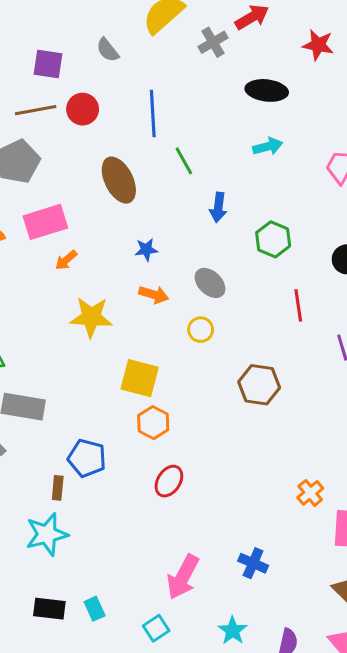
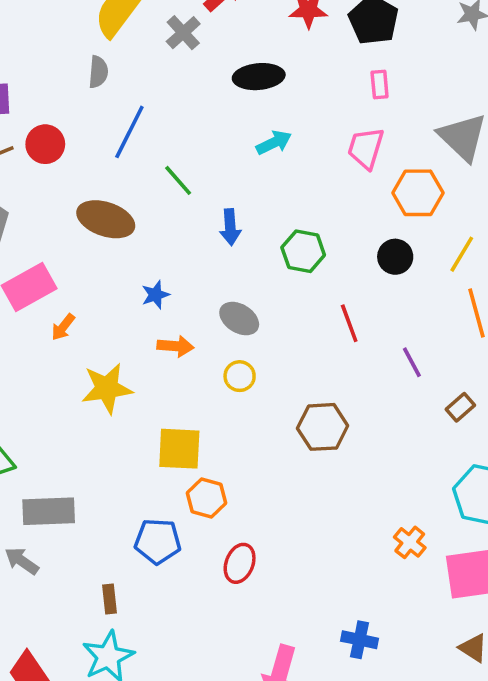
gray semicircle: (108, 50) -> (98, 72), moved, turned -125
blue line: (153, 113) -> (129, 132), turned 42
brown ellipse: (119, 180) -> (106, 219), turned -33
blue pentagon: (87, 458) -> (158, 541), moved

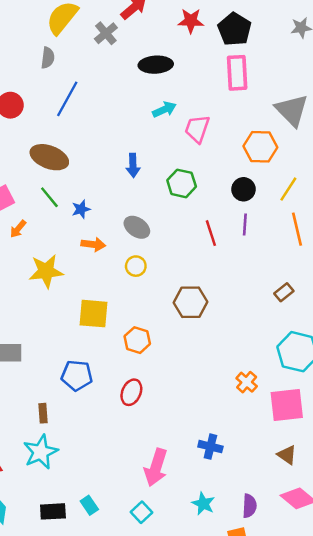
pink rectangle: (380, 85) -> (237, 73), size x1.8
pink trapezoid: (366, 148) -> (197, 129), moved
green line: (178, 180) -> (49, 197), moved
purple line: (412, 362) -> (245, 224), moved, turned 30
orange hexagon: (206, 498) -> (137, 340), moved

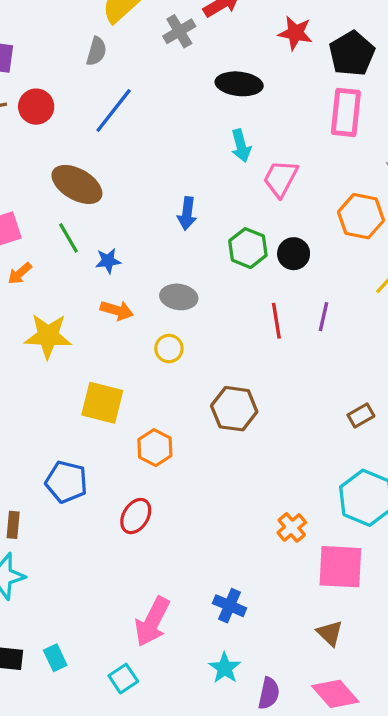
cyan arrow: (164, 109) -> (241, 146), turned 90
black circle: (243, 189) -> (294, 254), moved
gray ellipse: (137, 227) -> (179, 297), turned -35
cyan star: (203, 504) -> (225, 668), moved

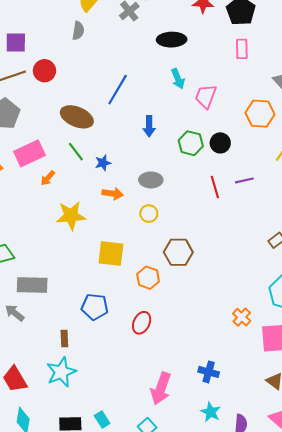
blue line: (114, 111) -> (118, 90), moved
pink rectangle: (346, 112) -> (242, 49), size x0.7
purple line: (324, 317) -> (244, 180), turned 72
brown hexagon: (234, 409) -> (178, 252), moved

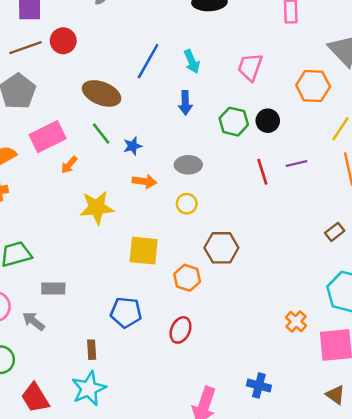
cyan arrow: (178, 79) -> (192, 62), moved
gray rectangle: (32, 285) -> (53, 289), size x0.7

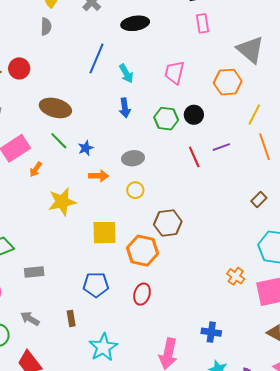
blue line: (148, 61) -> (97, 58), moved
orange hexagon: (187, 278) -> (143, 251), size x1.4
gray arrow: (34, 321) -> (30, 319), moved
cyan star: (89, 389) -> (103, 347), moved

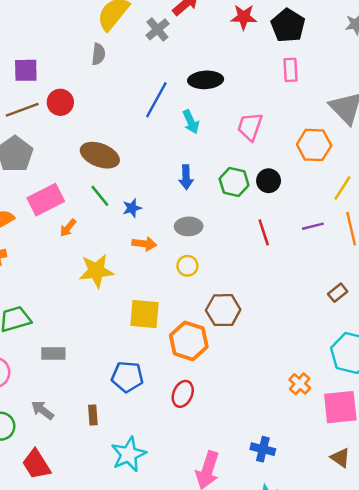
black ellipse: (135, 23) -> (206, 80), moved
blue arrow: (125, 108) -> (186, 177), moved
purple line: (221, 147) -> (313, 226), moved

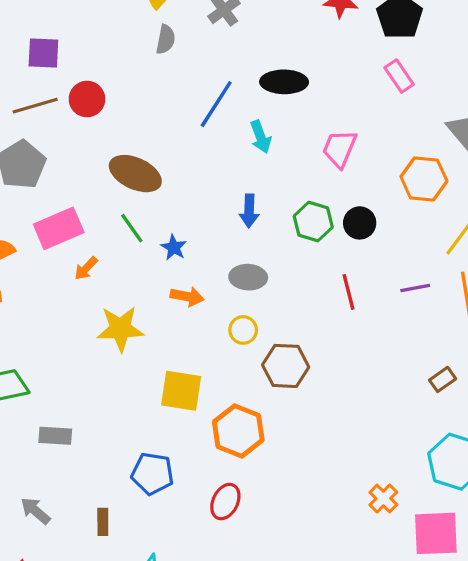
gray semicircle: (98, 54) -> (166, 39), moved
pink rectangle: (291, 70) -> (399, 76), turned -35
blue star: (132, 208) -> (174, 247), turned -30
brown hexagon: (223, 310) -> (286, 366), moved

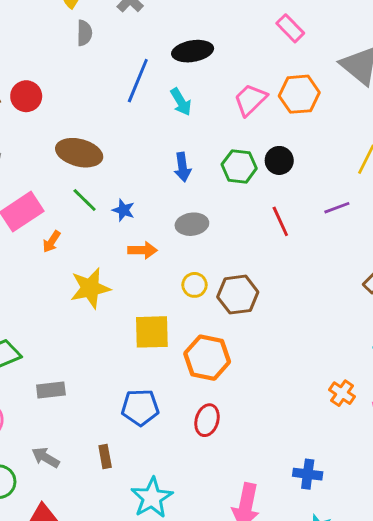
pink trapezoid: (340, 149) -> (250, 100), turned 33
orange hexagon: (424, 179) -> (299, 94), moved
yellow circle: (243, 330) -> (195, 285), moved

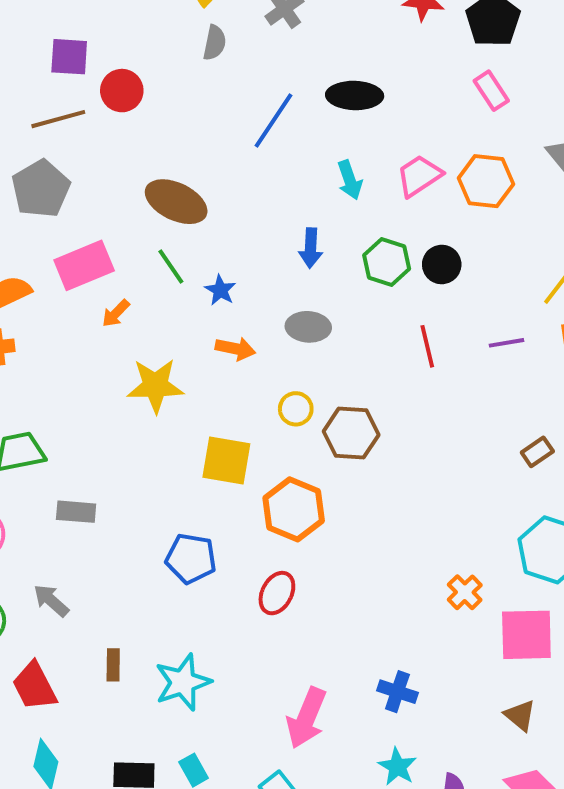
red circle: (26, 96) -> (122, 91), moved
cyan arrow: (181, 102) -> (350, 180), moved
brown rectangle: (105, 457) -> (113, 665), moved

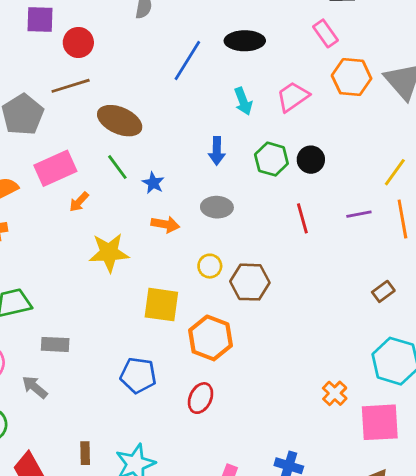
pink rectangle: (491, 91) -> (325, 33), moved
brown line: (58, 119) -> (71, 86), moved
orange hexagon: (486, 181) -> (352, 77), moved
gray arrow: (51, 601) -> (35, 387), moved

